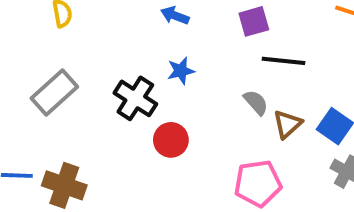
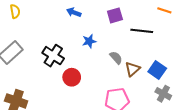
black line: (283, 61) -> (142, 31), moved
blue star: (181, 71) -> (89, 41), moved

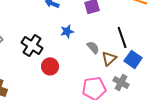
black line: (142, 31) -> (122, 37), moved, turned 65
gray cross: (163, 94) -> (121, 82), moved

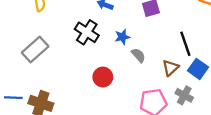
black cross: (32, 45) -> (87, 32), moved
gray semicircle: (93, 47) -> (138, 55), moved

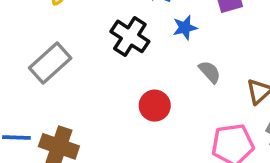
blue star: (122, 37) -> (185, 28), moved

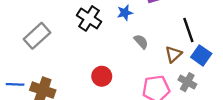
red circle: (155, 106) -> (102, 76), moved

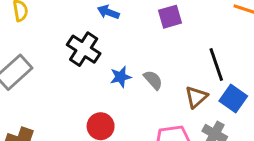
blue star: (125, 13) -> (121, 77), moved

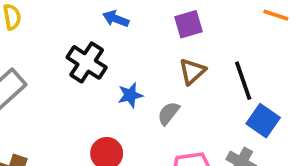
gray semicircle: (153, 80) -> (168, 113), moved, turned -100
brown triangle: (196, 97) -> (192, 72), moved

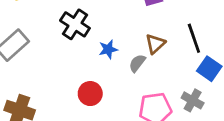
brown triangle: (192, 72) -> (155, 44), moved

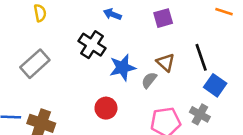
brown triangle: (155, 44) -> (166, 62), turned -36
blue star: (108, 49) -> (122, 68), size x1.5

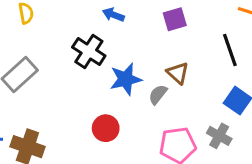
black line: (201, 57) -> (230, 50), moved

